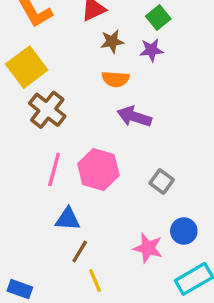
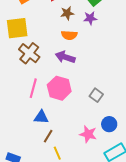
yellow square: (27, 67) -> (17, 28), turned 30
purple arrow: (134, 117) -> (65, 57), moved

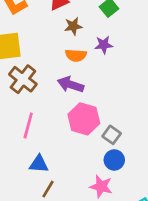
purple star: (90, 18) -> (104, 45), moved
pink hexagon: (59, 88) -> (84, 119), moved
blue circle: (109, 124) -> (114, 160), moved

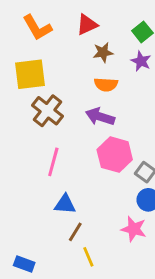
purple star: (104, 45) -> (141, 61), moved, turned 30

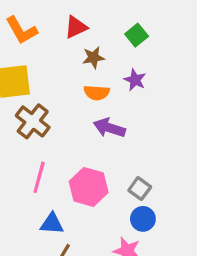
purple star: (141, 61) -> (135, 80), moved
purple arrow: (100, 117) -> (109, 128), moved
pink hexagon: (115, 155) -> (89, 187), moved

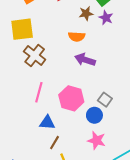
brown star: (93, 58) -> (86, 13), moved
purple star: (135, 80) -> (106, 18), moved
blue circle: (143, 219) -> (94, 115), moved

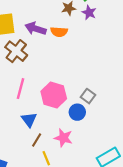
purple arrow: (85, 60) -> (36, 29), moved
blue triangle: (47, 123) -> (29, 120), turned 49
pink star: (97, 140) -> (63, 138), moved

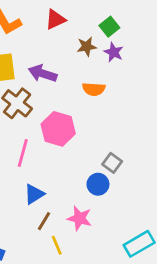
orange semicircle: (59, 32) -> (94, 89), moved
pink hexagon: (54, 95) -> (58, 129), moved
blue triangle: (29, 120) -> (34, 194), turned 35

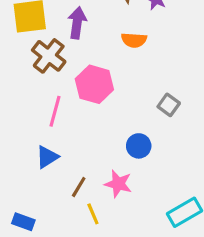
purple arrow: (43, 73) -> (77, 23), turned 80
gray square: (112, 163) -> (169, 105), moved
blue triangle: (34, 194) -> (47, 157), moved

